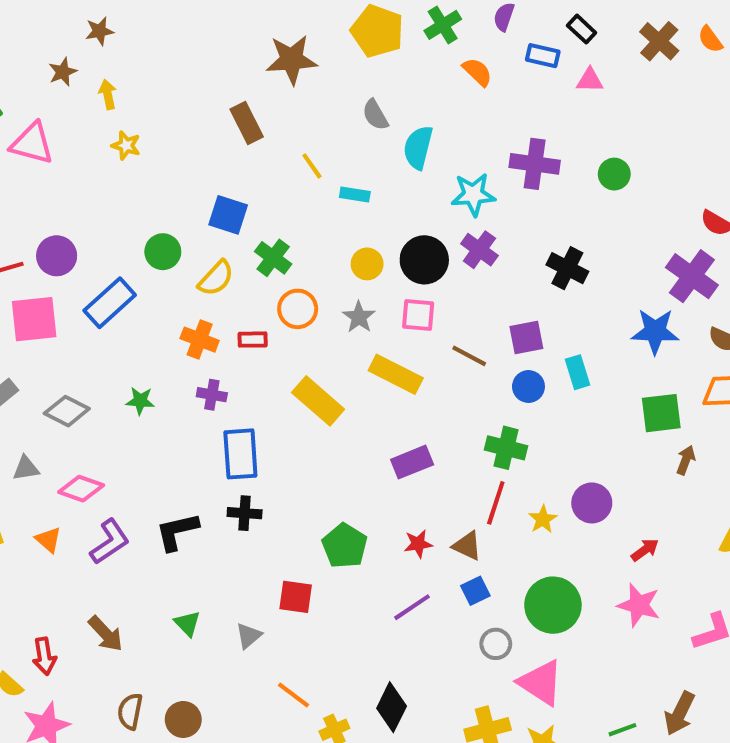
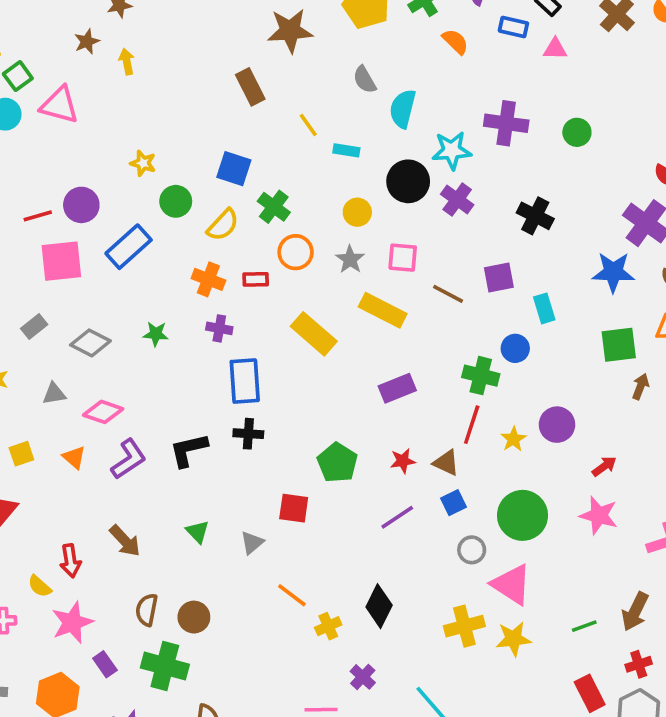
yellow star: (126, 145) -> (143, 163), moved
black circle: (424, 260) -> (408, 181), moved
blue circle: (528, 387) -> (515, 348), moved

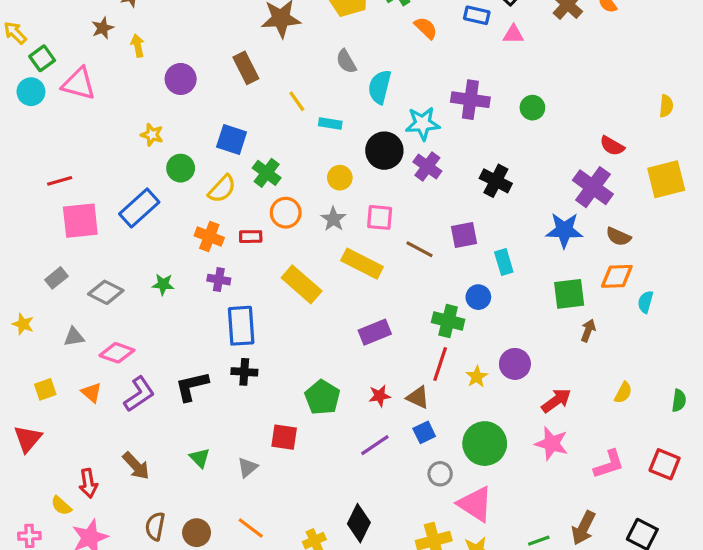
purple circle: (81, 205) -> (181, 79), moved
red arrow: (604, 466) -> (556, 401), size x1.4
orange line: (292, 595) -> (251, 528), moved

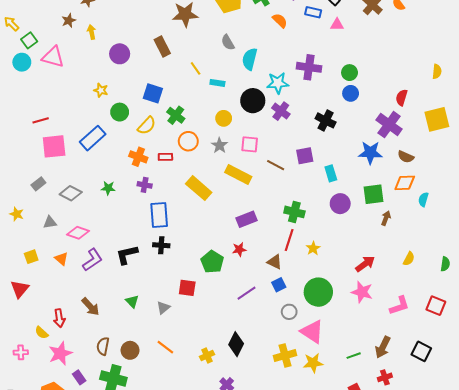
red semicircle: (612, 146) -> (402, 98), turned 77
blue circle: (478, 297) -> (351, 93), moved
purple circle: (515, 364) -> (340, 204), moved
red star: (380, 396) -> (239, 249), moved

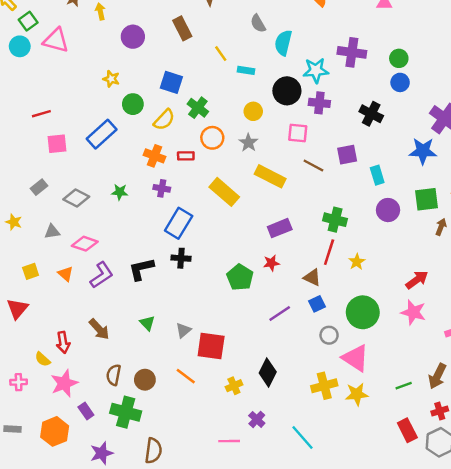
purple cross: (281, 111) -> (319, 103), turned -30
pink square: (250, 144) -> (298, 133), moved
pink square: (54, 146) -> (57, 144), size x0.7
blue rectangle: (159, 215) -> (179, 223), turned 35
red square: (187, 288) -> (211, 346), moved, size x1.4

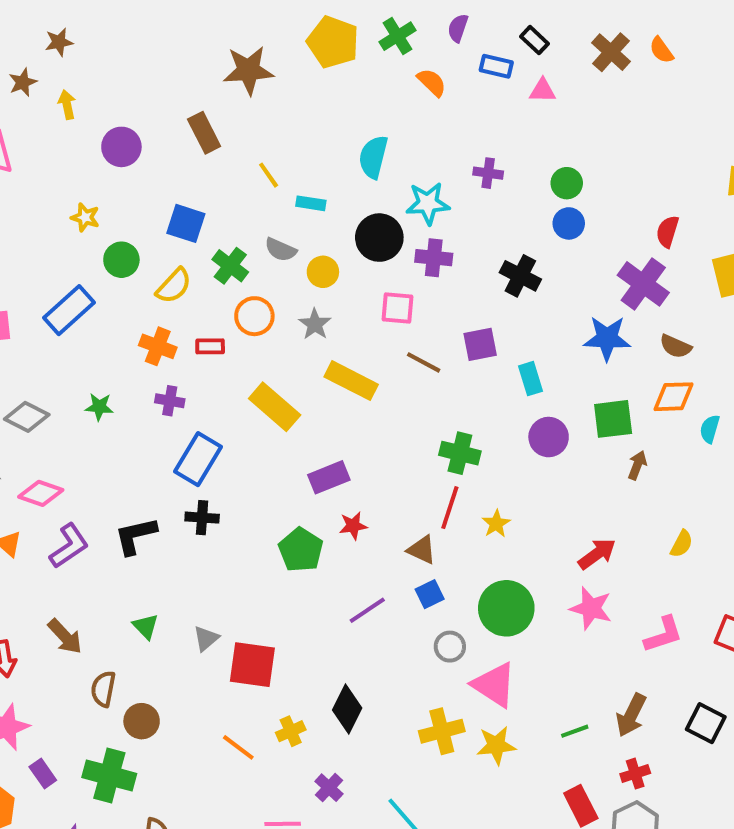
gray semicircle: (258, 23) -> (281, 250), moved, turned -36
purple cross: (352, 52) -> (488, 173), size x0.6
purple rectangle: (280, 228) -> (329, 477), moved
brown semicircle: (114, 375) -> (103, 689), moved
orange line: (186, 376) -> (238, 747), moved

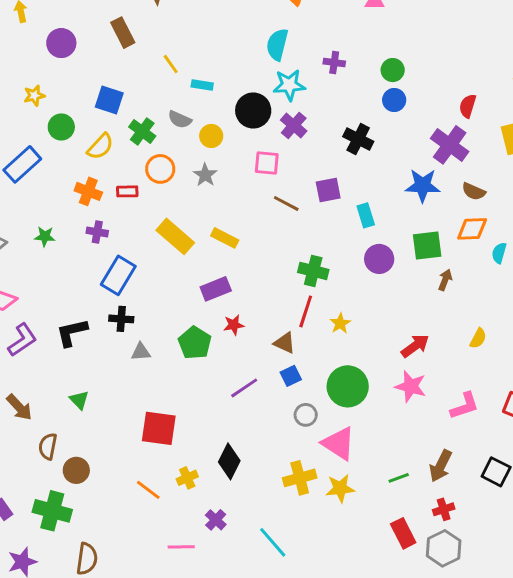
cyan semicircle: (373, 157) -> (277, 45), moved
yellow star: (85, 217) -> (34, 96), turned -30
purple cross: (434, 258) -> (294, 125), turned 35
yellow rectangle: (351, 381) -> (225, 238), moved, size x0.7
gray triangle: (206, 639) -> (141, 352), moved, turned 36

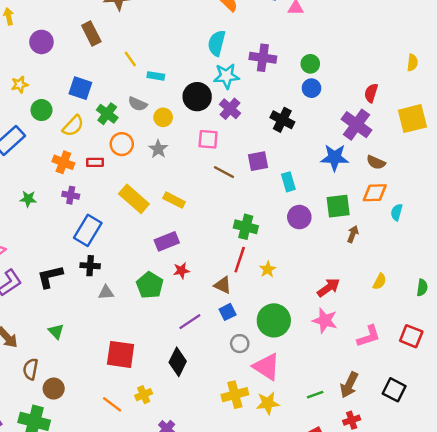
purple cross: (334, 63) -> (263, 58), size x1.5
black diamond: (229, 461) -> (178, 362), moved

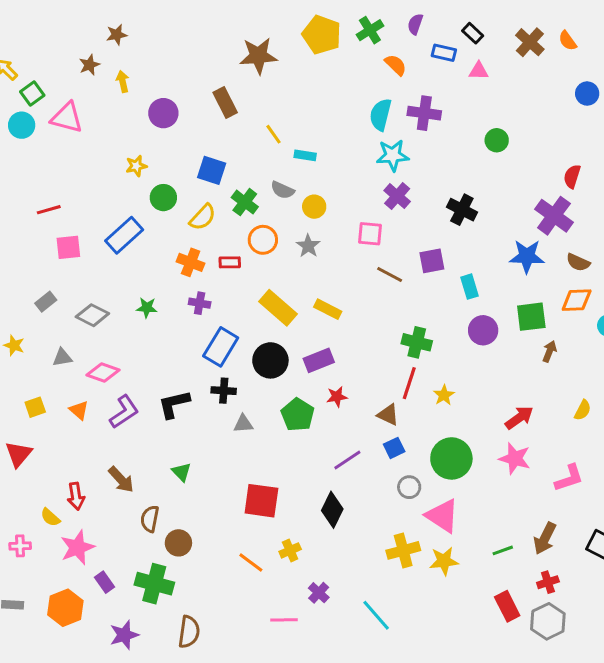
purple cross: (263, 58) -> (424, 113), moved
blue circle: (311, 88) -> (587, 94), moved
black circle: (197, 97) -> (270, 360), moved

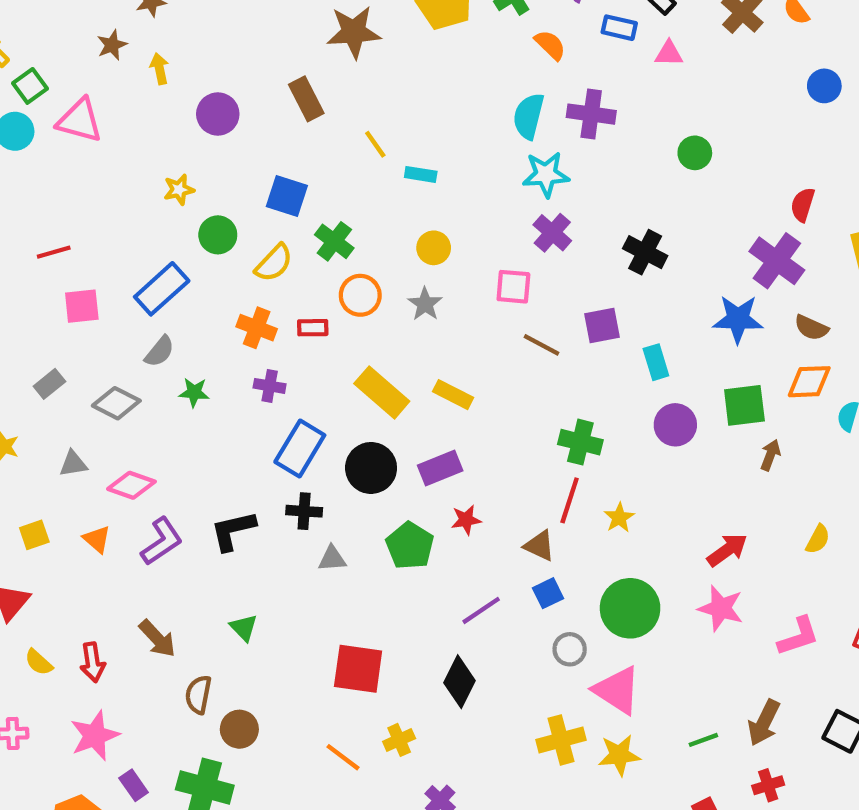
gray semicircle: (283, 190) -> (160, 351), moved, turned -75
yellow semicircle: (50, 517) -> (39, 662), moved

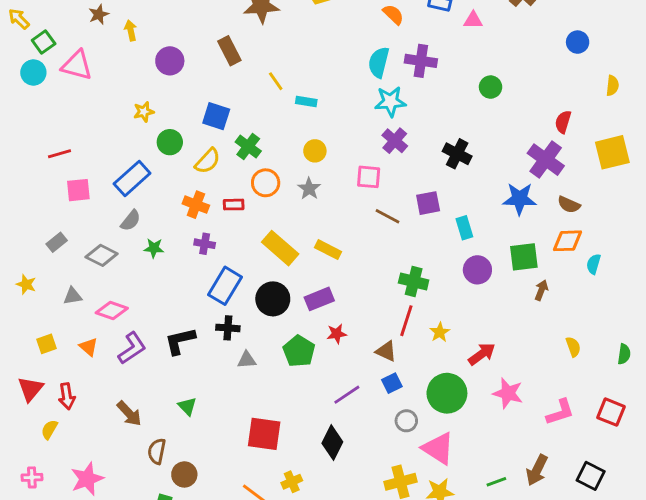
yellow semicircle: (818, 539) -> (573, 347), turned -48
red arrow: (727, 550) -> (482, 354), moved
yellow semicircle: (39, 662) -> (49, 429), turned 78
red arrow: (93, 662) -> (67, 396), moved

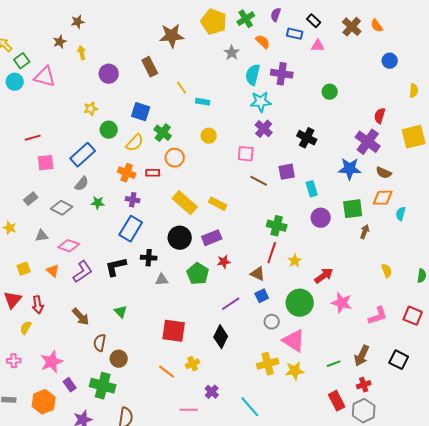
gray star: (309, 189) -> (232, 53), moved
blue rectangle: (225, 286) -> (131, 229), moved

